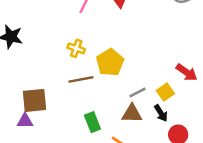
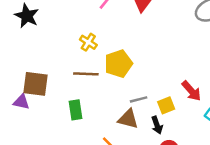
green rectangle: (92, 122) -> (75, 110), moved

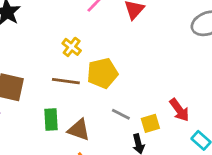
gray line: (139, 99) -> (121, 114), turned 36
brown triangle: (128, 119) -> (79, 130), moved

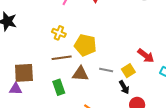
yellow pentagon: (102, 73) -> (85, 45), turned -30
brown triangle: (79, 130) -> (80, 74), moved

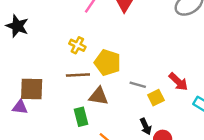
gray line: (106, 70) -> (138, 85), moved
green rectangle: (59, 87) -> (81, 117), moved
black arrow: (124, 87) -> (146, 126), moved

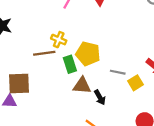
brown line: (78, 75) -> (44, 53), moved
green rectangle: (81, 117) -> (70, 64), moved
black arrow: (146, 126) -> (100, 97), moved

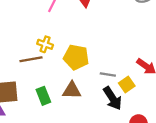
green rectangle: (70, 64) -> (43, 96), moved
black arrow: (100, 97) -> (113, 98), moved, size x1.5

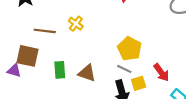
yellow pentagon: (76, 57) -> (130, 49), moved
brown line: (31, 59) -> (45, 31), moved

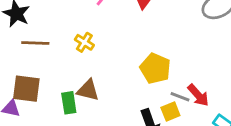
brown line: (45, 31) -> (35, 43), moved
gray line: (124, 69) -> (180, 97), moved
brown triangle: (87, 73) -> (88, 90), moved

